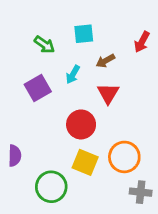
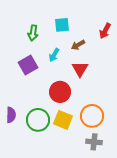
green arrow: (44, 45) -> (33, 33), turned 63
green circle: (51, 187) -> (38, 120), moved
gray cross: (141, 192) -> (94, 142), moved

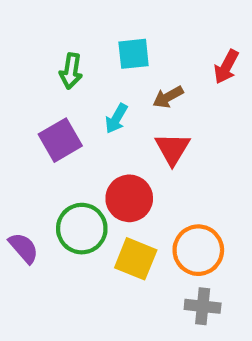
purple semicircle: (11, 115) -> (23, 248), turned -42
green circle: (38, 120) -> (82, 229), moved

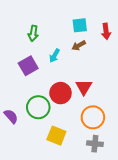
cyan square: (134, 54) -> (80, 25), moved
red arrow: (226, 67) -> (106, 31), turned -35
red triangle: (172, 149) -> (84, 87), moved
yellow square: (136, 259) -> (56, 136), moved

